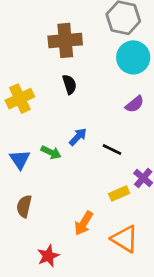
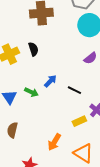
black semicircle: (69, 84) -> (33, 49), moved

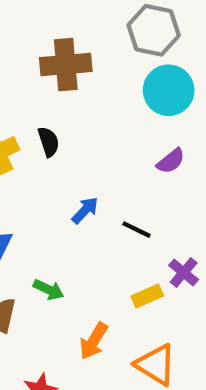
green arrow: (31, 92) -> (49, 290), moved

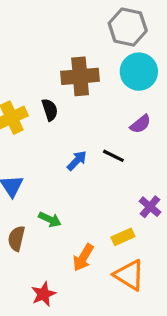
brown cross: (66, 65) -> (80, 76), moved
black line: (136, 230) -> (113, 156), moved
yellow rectangle: (147, 296) -> (123, 237), moved

